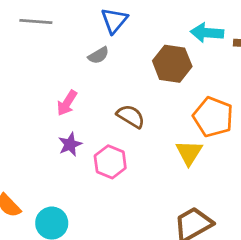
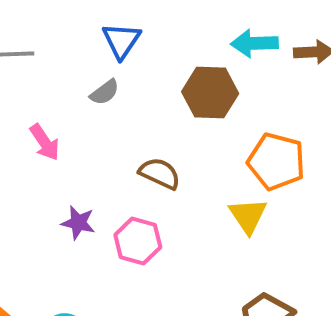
pink arrow: (67, 103) -> (45, 142), moved, turned -60
purple star: (70, 144) -> (78, 223), turned -30

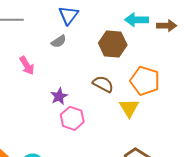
brown semicircle: (160, 173) -> (103, 84), moved
purple star: (78, 223) -> (59, 96), moved, turned 30

